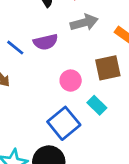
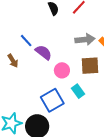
gray arrow: (84, 22) -> (85, 40), moved
purple semicircle: (46, 42) -> (43, 52), moved, turned -138

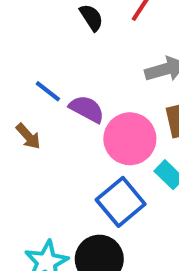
pink circle: (62, 70) -> (130, 139), size x1.6

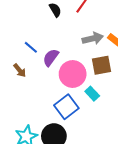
purple semicircle: (87, 109) -> (51, 57), turned -84

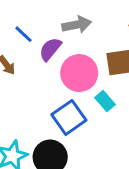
gray arrow: (93, 38) -> (77, 25), moved

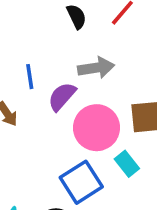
blue line: (24, 34) -> (30, 77), turned 36

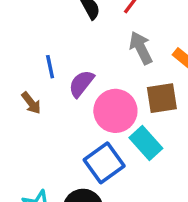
gray arrow: (96, 68) -> (141, 48), moved, turned -104
cyan rectangle: (127, 164) -> (146, 143), size x1.4

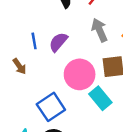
purple semicircle: (81, 84) -> (58, 42), moved
blue square: (104, 163) -> (51, 107), moved

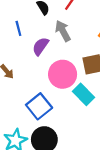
gray arrow: (100, 30) -> (63, 31), moved
blue line: (34, 41) -> (18, 28), moved

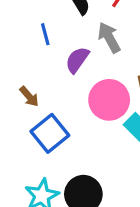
blue square: (39, 106) -> (50, 133), moved

